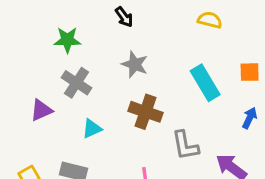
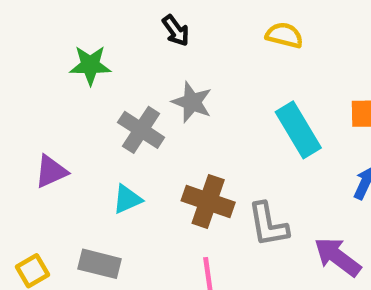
yellow semicircle: (210, 20) -> (284, 35), moved
gray cross: (77, 83) -> (141, 130), moved
brown cross: (145, 112) -> (208, 201), moved

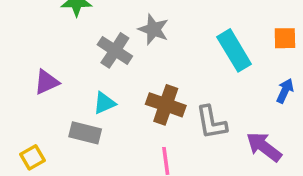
gray rectangle: (99, 264) -> (85, 133), moved

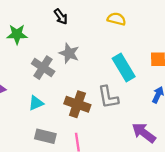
gray L-shape: (211, 122) -> (108, 97), moved
gray rectangle: (85, 133) -> (45, 136), moved

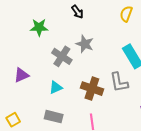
yellow semicircle: (116, 19) -> (126, 14), turned -84
gray rectangle: (45, 136) -> (54, 117), moved

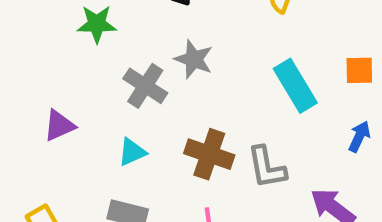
gray L-shape: (119, 82) -> (267, 167), moved

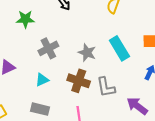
gray star: (194, 59) -> (87, 53), moved
gray cross: (145, 86) -> (48, 48), turned 30

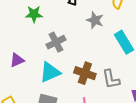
gray star: (87, 53) -> (95, 20), moved
cyan triangle: (42, 80) -> (50, 72), size x1.6

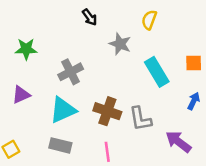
green star: (34, 14) -> (26, 49), moved

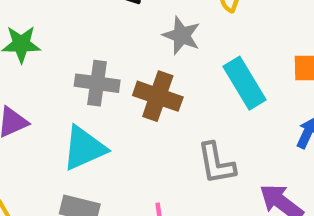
gray cross: (71, 72) -> (97, 83), turned 35
brown cross: (107, 111) -> (158, 96), moved

